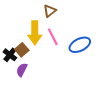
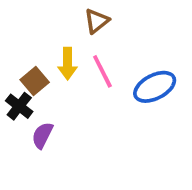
yellow arrow: (35, 33) -> (68, 64), size x0.7
brown square: (22, 50) -> (35, 81), moved

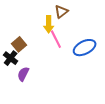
brown triangle: (97, 21) -> (61, 12), moved
yellow arrow: (68, 64) -> (49, 24), moved

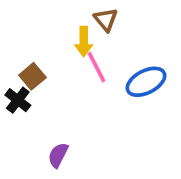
brown triangle: (61, 12) -> (106, 20), turned -32
purple semicircle: (23, 74) -> (58, 155), moved

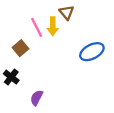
pink line: (97, 67) -> (37, 27), moved
black cross: (18, 100) -> (11, 77), moved

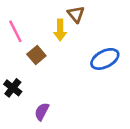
pink line: (37, 27) -> (15, 31), moved
brown square: (20, 48) -> (36, 55), moved

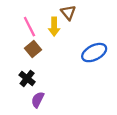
pink line: (15, 31) -> (29, 27), moved
black cross: (13, 88) -> (27, 78), moved

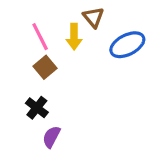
blue ellipse: (94, 53) -> (127, 45), moved

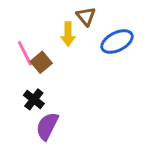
pink line: (40, 37) -> (25, 53), moved
purple semicircle: (51, 137) -> (47, 126), size x1.4

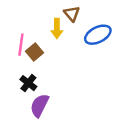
pink line: (25, 53) -> (21, 45), turned 35

